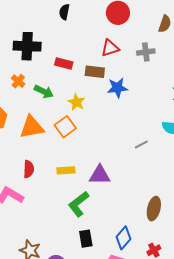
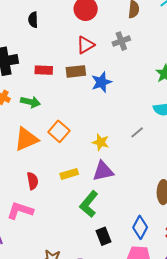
yellow star: (76, 102) -> (101, 142), moved

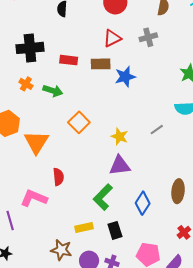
orange triangle: (26, 139) -> (36, 142), moved, turned -40
yellow rectangle: (69, 174) -> (84, 228), moved
red semicircle: (33, 181) -> (58, 177), moved
blue diamond: (140, 227) -> (143, 203), moved

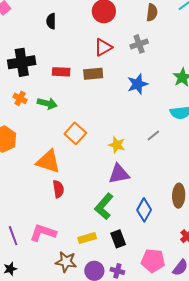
blue star: (125, 77) -> (138, 84), moved
orange triangle: (36, 142) -> (48, 161), moved, turned -40
pink L-shape: (34, 198) -> (43, 233), moved

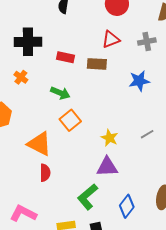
green arrow: (47, 103) -> (60, 93), moved

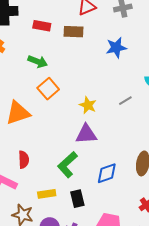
orange triangle: (39, 144) -> (18, 113), turned -44
red semicircle: (45, 173) -> (24, 160), moved
blue diamond: (127, 206) -> (107, 173), turned 35

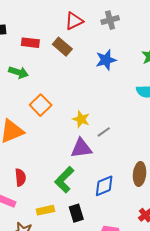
brown rectangle: (73, 32) -> (62, 47), turned 42
green arrow: (38, 62) -> (18, 72), moved
gray line: (125, 101) -> (104, 132), moved

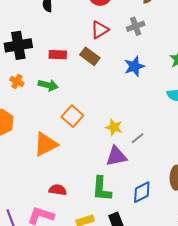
red semicircle: (20, 177) -> (58, 190), turned -72
green L-shape: (64, 180) -> (102, 189), turned -36

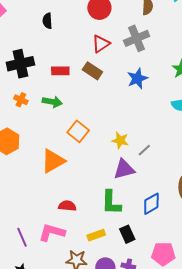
gray cross: (136, 26) -> (137, 38), size x1.4

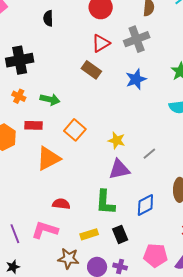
red rectangle: (60, 71) -> (34, 125), moved
gray line: (144, 150) -> (149, 154), moved

